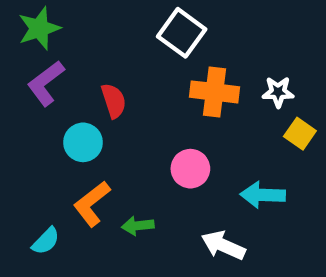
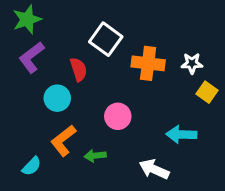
white square: (182, 33) -> (106, 39), moved
pink circle: (190, 169) -> (118, 116), moved

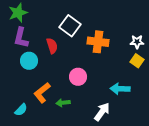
purple L-shape: (32, 57) -> (21, 38), turned -40
white star: (192, 63) -> (137, 42), moved
cyan circle: (57, 98) -> (29, 61), moved
white arrow: (154, 169) -> (102, 112), turned 102

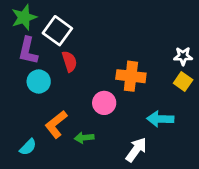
white square: (70, 26) -> (57, 31), moved
orange cross: (98, 42) -> (131, 76), moved

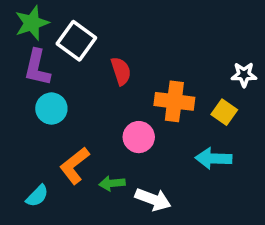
red semicircle: (69, 61) -> (121, 71), moved
yellow square: (183, 82) -> (224, 112), moved
white arrow: (136, 150) -> (153, 199), moved, turned 75

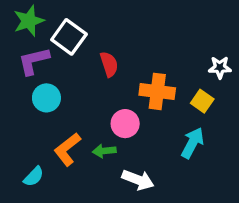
purple L-shape: (37, 68) -> (34, 61), turned 64
cyan arrow: (214, 158) -> (193, 143), turned 116
green arrow: (112, 183) -> (104, 151), moved

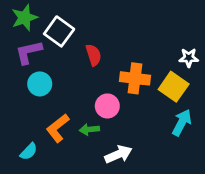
yellow square: (202, 101) -> (174, 87), size x1.5
cyan arrow: (193, 143) -> (182, 123), moved
white arrow: (138, 180) -> (118, 154), turned -44

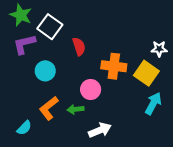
green star: (25, 18) -> (21, 15), turned -30
cyan circle: (40, 84) -> (45, 71), moved

